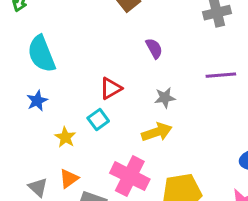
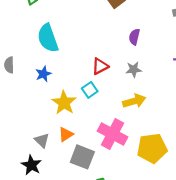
purple semicircle: (154, 48) -> (134, 37), turned -140
gray star: (165, 98) -> (134, 69), moved
yellow star: (65, 137) -> (64, 103), size x1.5

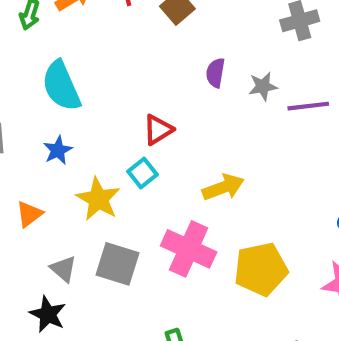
gray star: (134, 69) -> (263, 86), moved
orange triangle: (66, 134) -> (29, 214), moved
gray square: (82, 157) -> (118, 264), moved

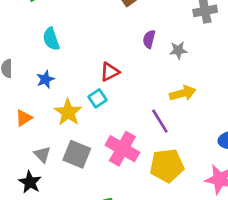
cyan semicircle: (61, 86) -> (51, 39), size x0.7
purple line: (308, 106) -> (160, 121), moved, turned 60
yellow arrow: (223, 187) -> (183, 93), moved

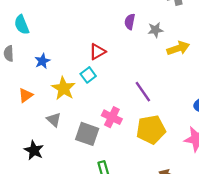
cyan semicircle: (51, 39) -> (22, 25), moved
yellow arrow: (183, 93) -> (178, 48), moved
pink cross: (122, 149) -> (112, 117), size x0.7
gray triangle: (42, 154) -> (54, 120), moved
gray square: (77, 154) -> (87, 134), moved

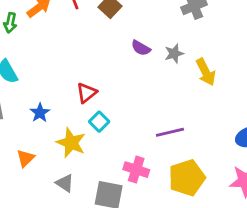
purple semicircle: (130, 22) -> (141, 48), turned -63
yellow arrow: (178, 48) -> (206, 72), turned 90
red triangle: (97, 52) -> (86, 93), moved
purple line: (143, 92) -> (170, 132), turned -60

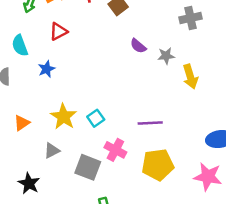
red triangle: (86, 93) -> (58, 31), moved
blue star: (40, 113) -> (46, 69), moved
cyan square: (99, 122) -> (96, 118), moved
gray triangle: (65, 183) -> (52, 150), turned 49

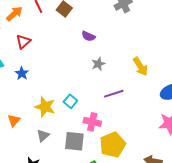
gray star: (166, 56) -> (98, 64), moved
yellow arrow: (190, 77) -> (140, 67), moved
yellow pentagon: (158, 165) -> (113, 145), moved

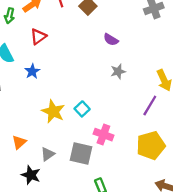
purple line: (114, 94) -> (150, 105), moved, turned -48
orange triangle: (14, 120) -> (19, 142), moved
gray triangle: (43, 136) -> (48, 154), moved
yellow pentagon: (113, 145) -> (151, 146), moved

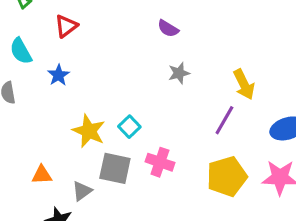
orange triangle: (19, 142) -> (42, 175), turned 40
gray square: (81, 154) -> (115, 168), moved

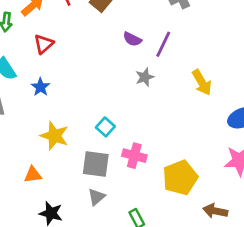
purple line: (224, 120) -> (163, 44), moved
yellow star: (89, 131) -> (54, 136), moved
yellow pentagon: (227, 176) -> (180, 178), moved
gray triangle: (82, 191) -> (96, 197), moved

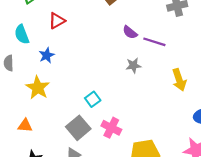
purple line: (163, 44) -> (154, 42), turned 70
yellow star: (54, 136) -> (38, 88), moved
gray square: (96, 164) -> (78, 128), turned 30

